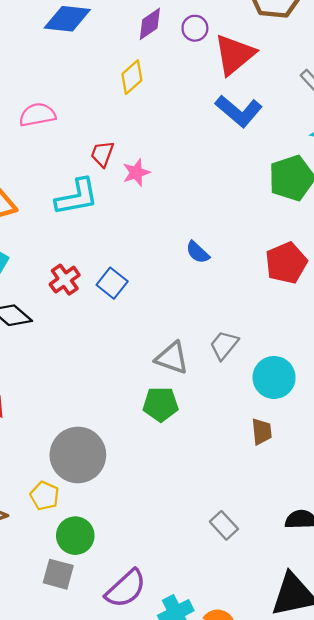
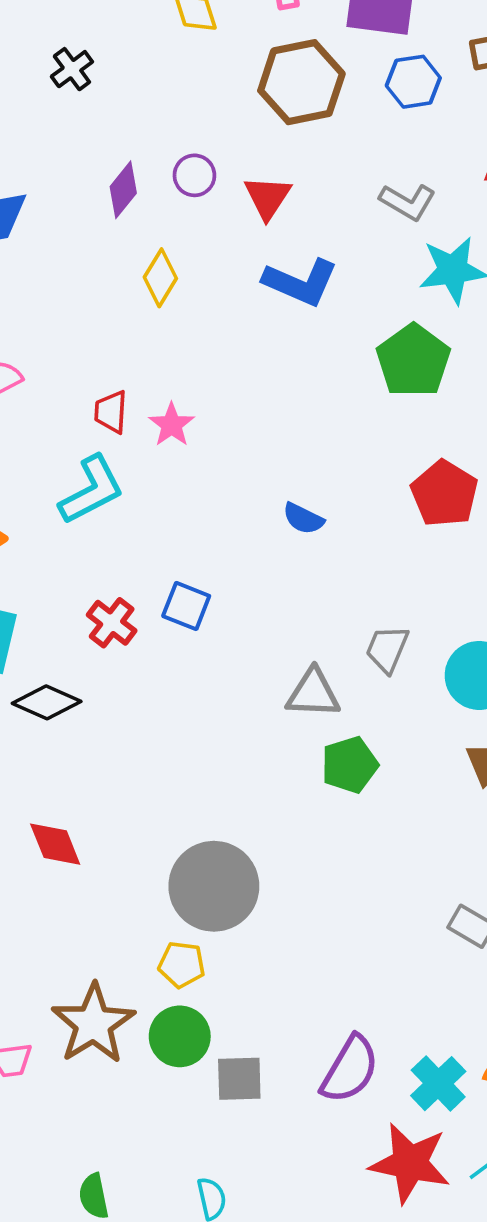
red triangle: (234, 54) -> (267, 197), size x0.7
yellow diamond: (132, 77) -> (160, 278), moved
green pentagon: (161, 404) -> (350, 765), moved
green circle: (75, 536) -> (180, 1036), moved

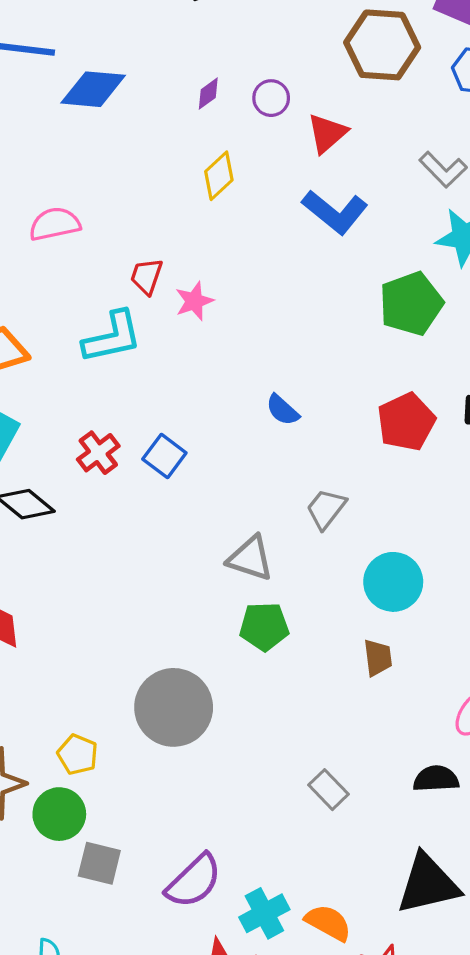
purple diamond: (123, 190) -> (208, 94), size x0.7
gray trapezoid: (387, 649) -> (326, 509), moved
gray circle: (214, 886) -> (174, 707), moved

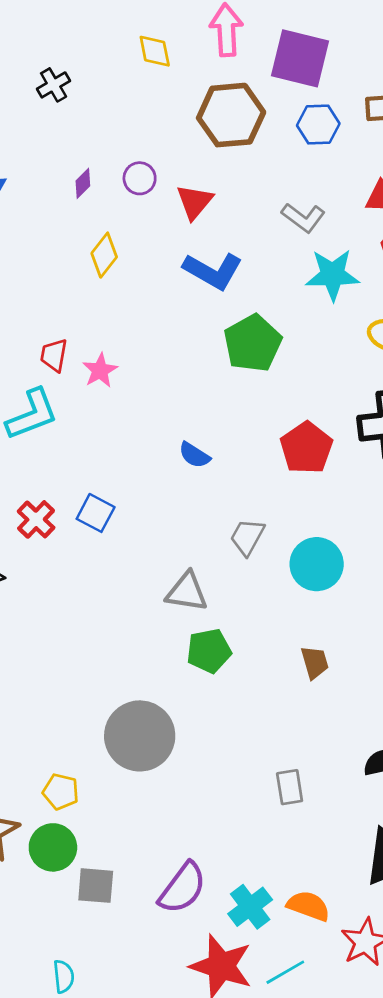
green pentagon: (411, 304) -> (253, 343), moved
cyan circle: (393, 582) -> (317, 564), moved
gray rectangle: (328, 790) -> (290, 787), turned 44

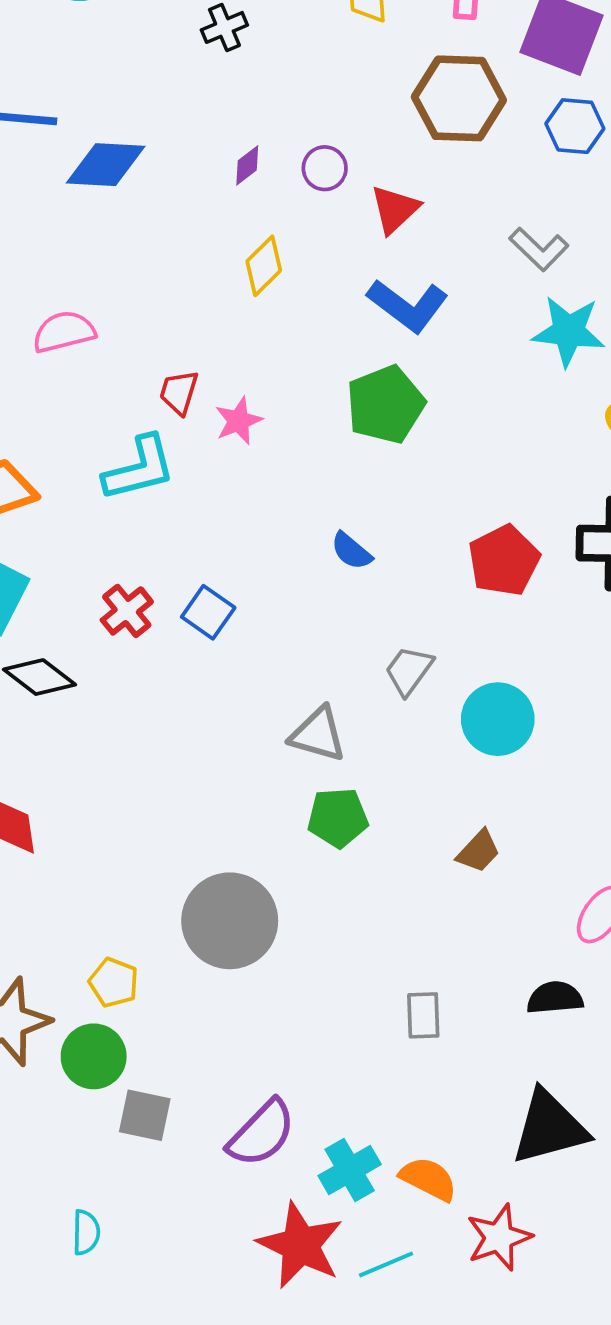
green pentagon: (253, 343) -> (386, 405), moved
brown trapezoid: (315, 662) -> (478, 851), turned 52

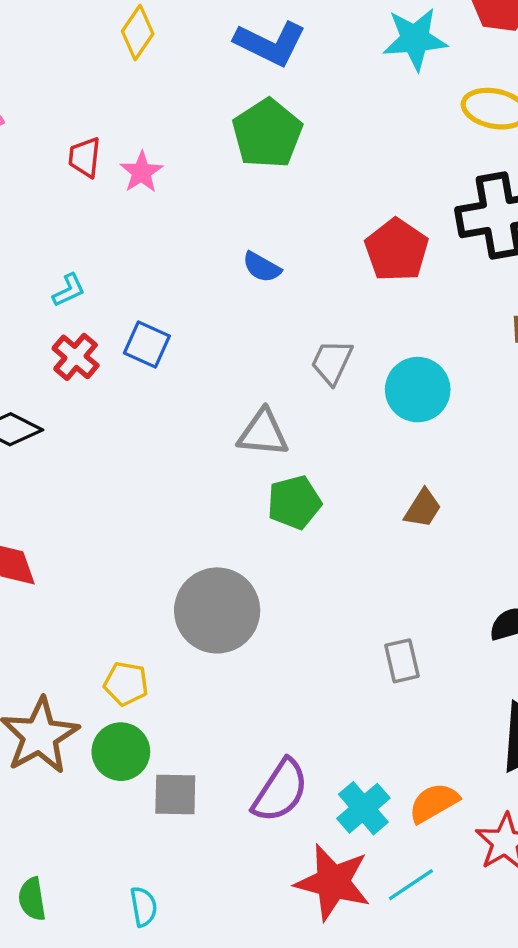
cyan L-shape: (139, 468) -> (69, 290), moved, size x0.5
orange semicircle: (428, 1179) -> (434, 803), turned -46

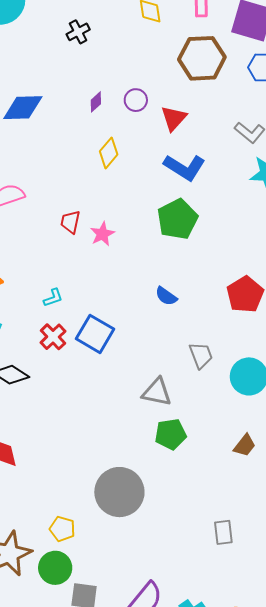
blue square: (147, 344) -> (95, 334), size x1.4
gray trapezoid: (332, 362) -> (201, 355), turned 128

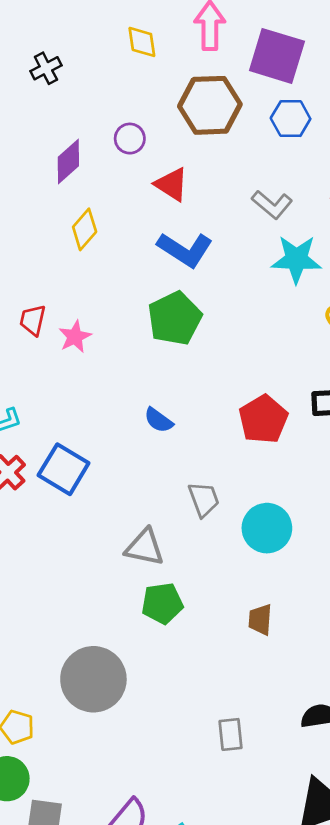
purple circle: (136, 100) -> (130, 139), moved
purple diamond: (96, 102) -> (68, 161), size x1.6
red triangle: (174, 118) -> (172, 184), turned -40
brown trapezoid: (245, 445) -> (260, 620), turned 145

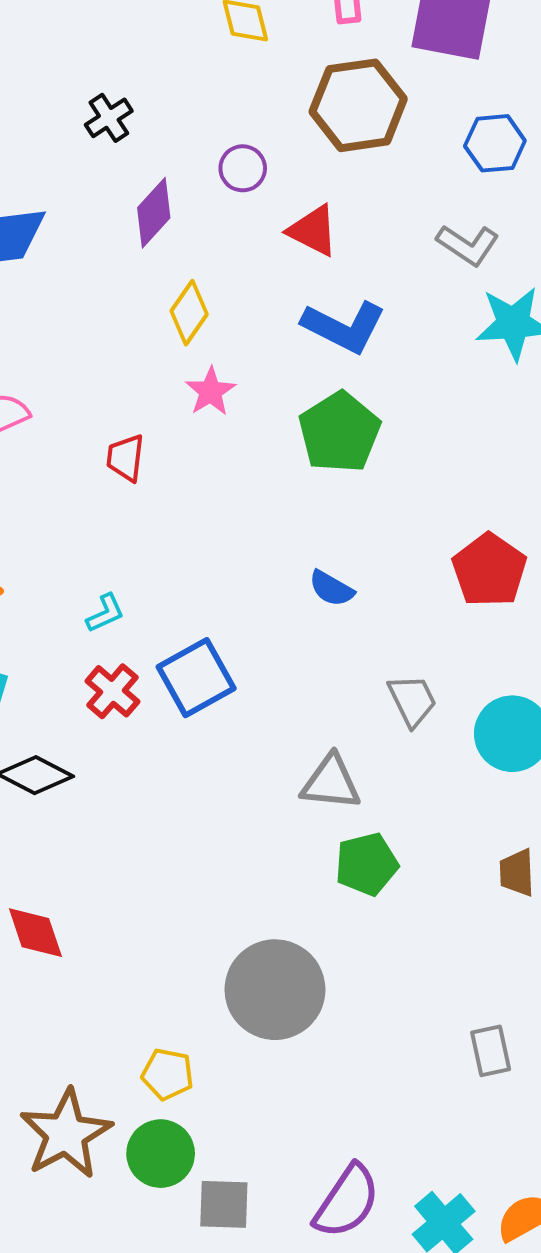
black cross: (46, 68) -> (109, 118), moved
blue hexagon: (291, 119) -> (495, 143), moved
pink star: (75, 337) -> (210, 391), moved
blue square: (64, 469) -> (196, 678), turned 36

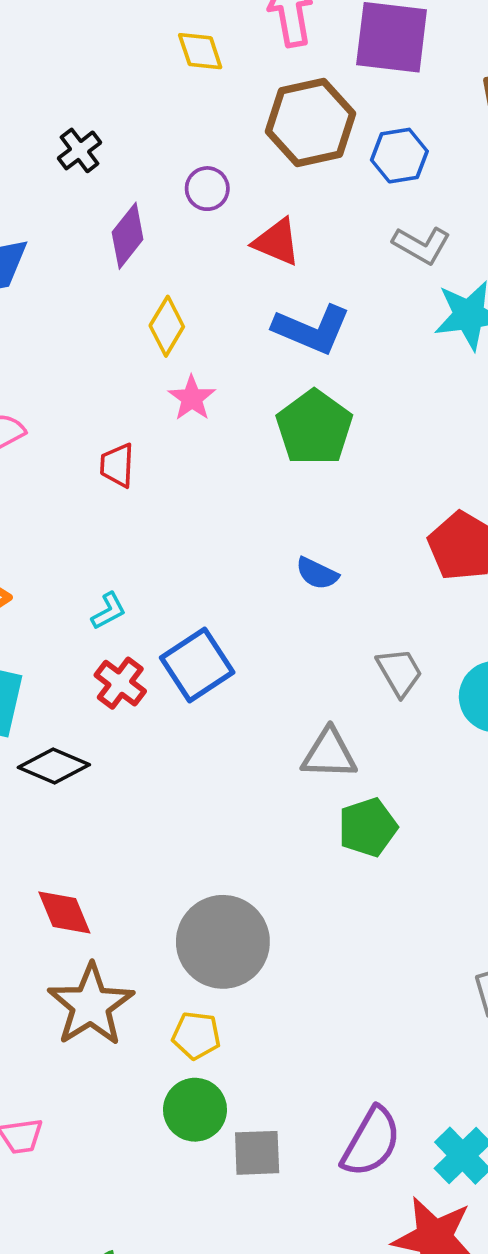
blue hexagon: (495, 143) -> (399, 156), moved
gray circle: (275, 990) -> (223, 942), moved
brown star: (66, 1134) -> (91, 1005), moved

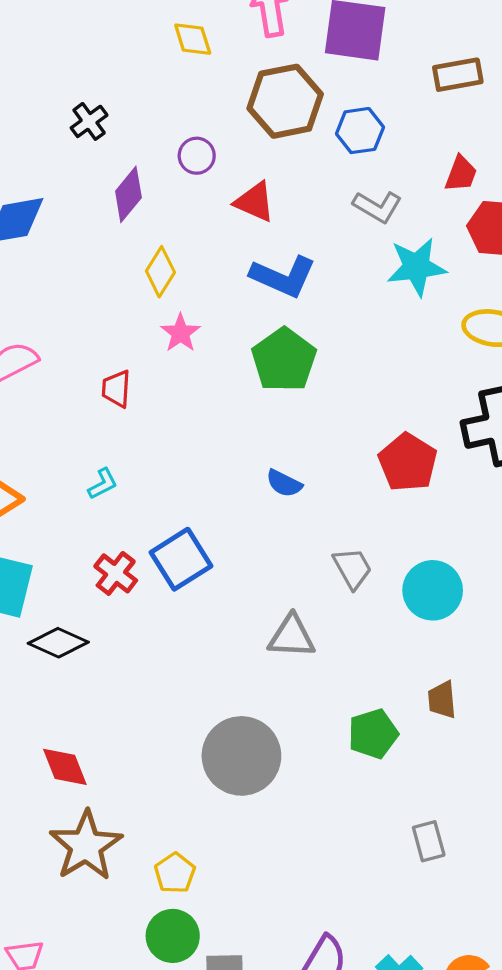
cyan L-shape: (109, 611) -> (103, 484), moved
green pentagon: (368, 827) -> (373, 734), moved
gray circle: (223, 942) -> (241, 756), moved
yellow pentagon: (196, 1035) -> (175, 873), turned 30

